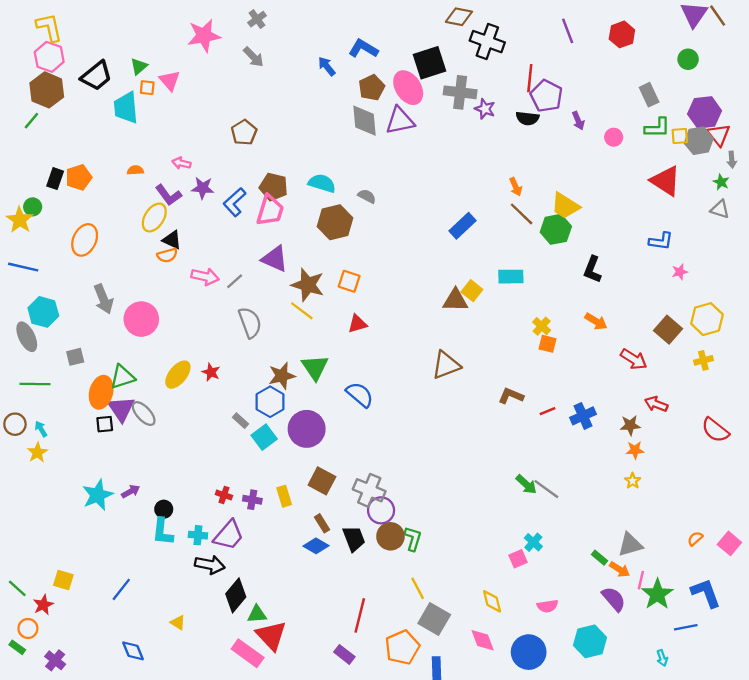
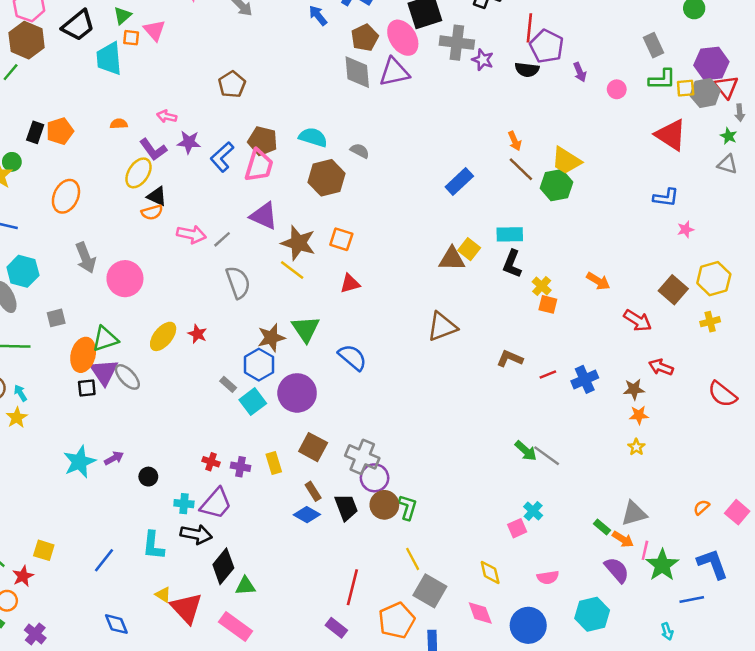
black L-shape: (592, 269) -> (512, 264), moved
cyan L-shape: (163, 532) -> (153, 545), moved
red triangle: (271, 636) -> (186, 608), moved

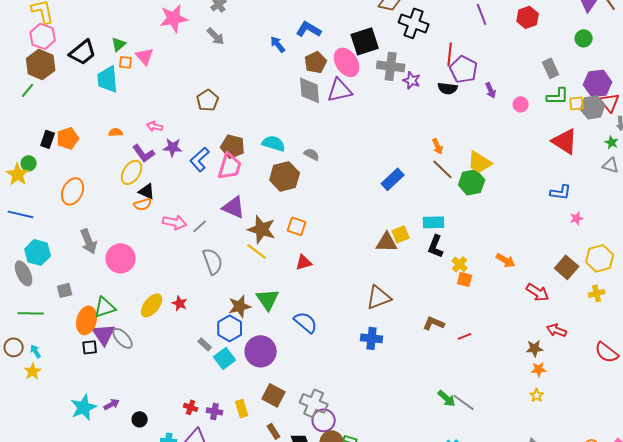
yellow square: (469, 249) -> (401, 234), turned 30
blue cross: (585, 379) -> (372, 338), moved, turned 30

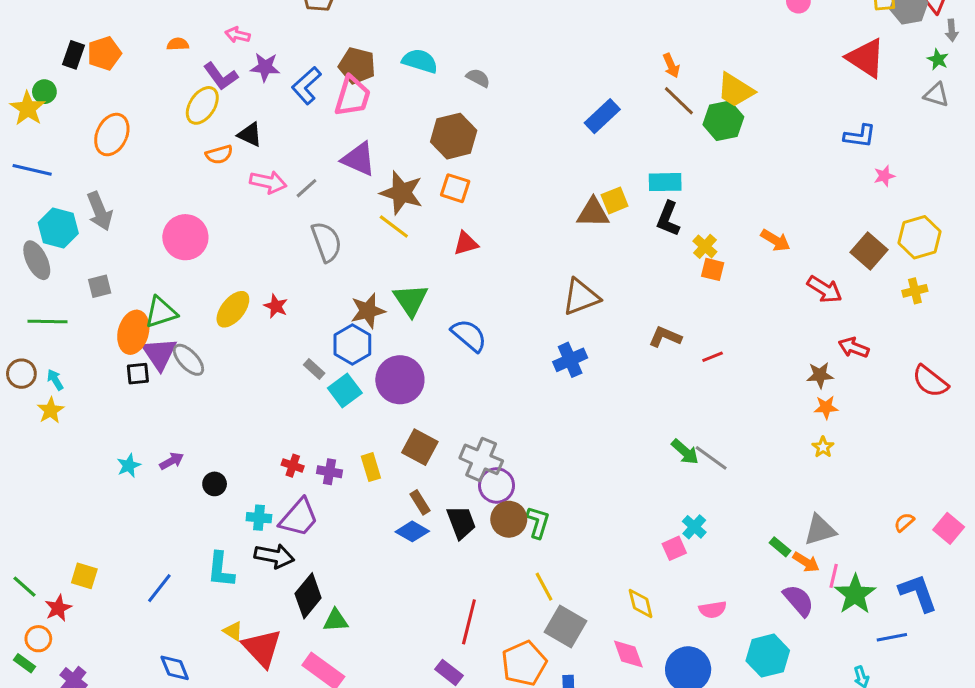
brown hexagon: (285, 176) -> (454, 136), moved
black triangle: (147, 191) -> (250, 135), moved
gray arrow: (89, 241) -> (100, 211), moved
blue cross: (372, 338) -> (570, 360), turned -30
cyan star: (84, 407) -> (129, 466), size x0.6

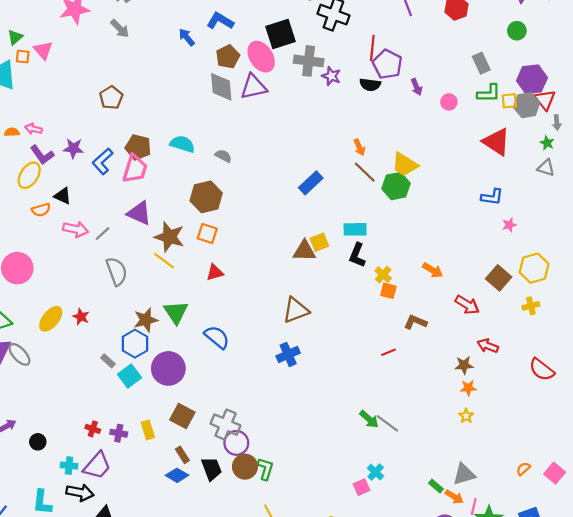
pink arrow: (238, 35) -> (33, 129), moved
brown L-shape: (665, 337) -> (415, 322), moved

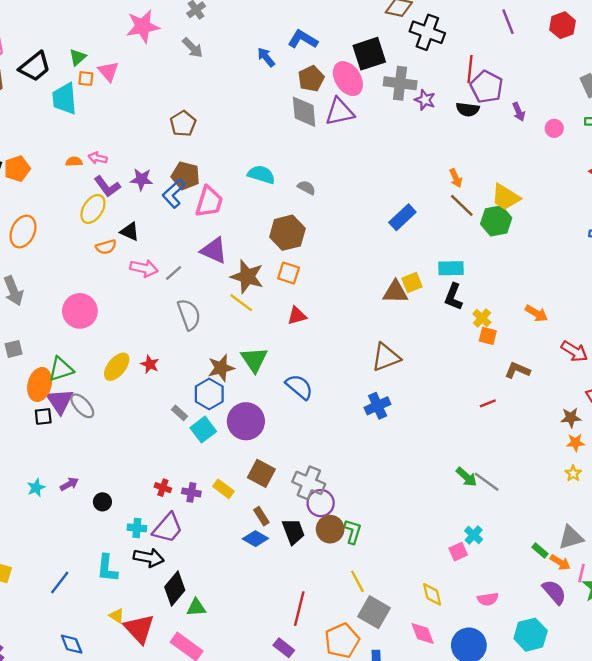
brown pentagon: (138, 147) -> (185, 176), moved
yellow rectangle: (148, 430) -> (223, 489), turned -36

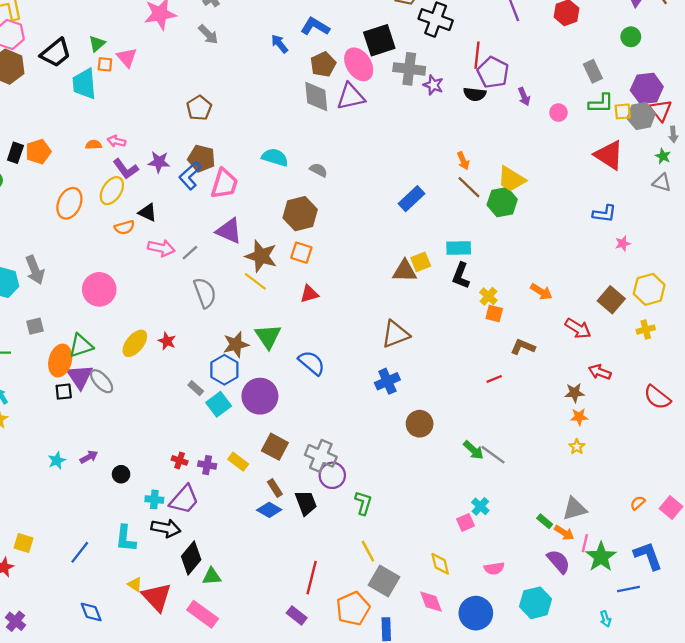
orange ellipse: (23, 232) -> (69, 203), moved
brown circle: (330, 529) -> (420, 424), moved

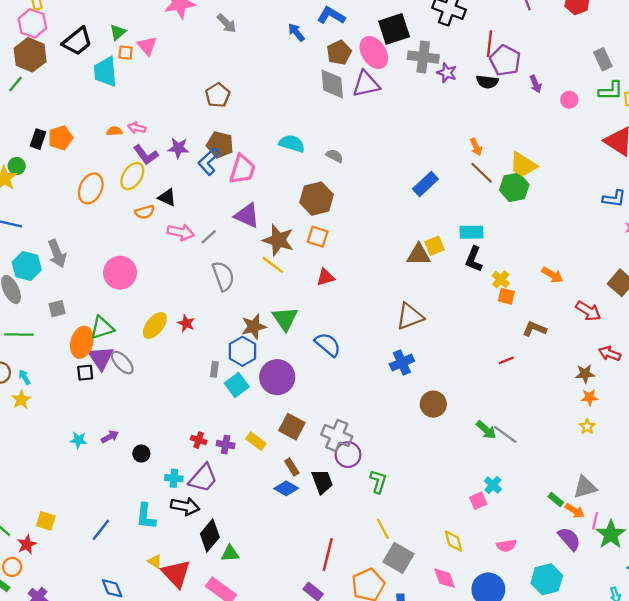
gray rectangle: (196, 388) -> (214, 369), turned 56
cyan star: (57, 460) -> (78, 440), turned 30

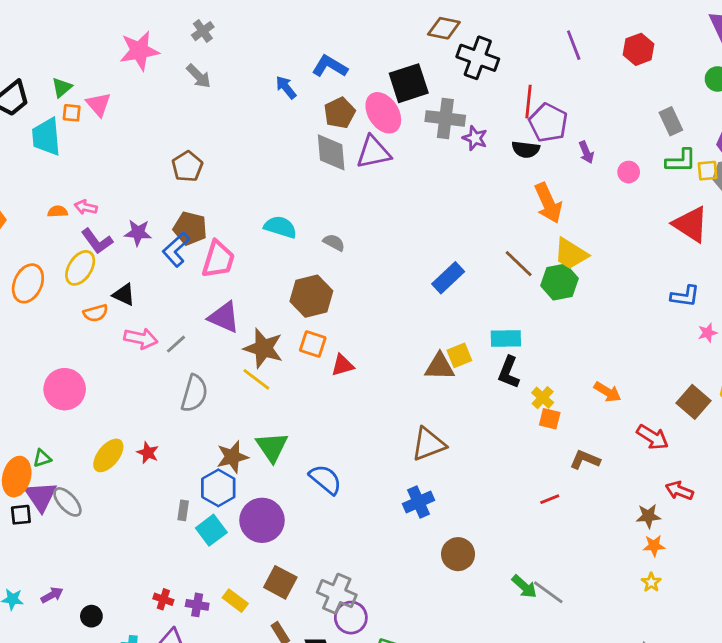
orange arrow: (476, 147) -> (548, 203), moved, size x1.8
gray semicircle: (223, 276) -> (194, 393), turned 36
red triangle: (326, 277) -> (342, 365), moved
green triangle: (102, 328) -> (42, 458), size x0.6

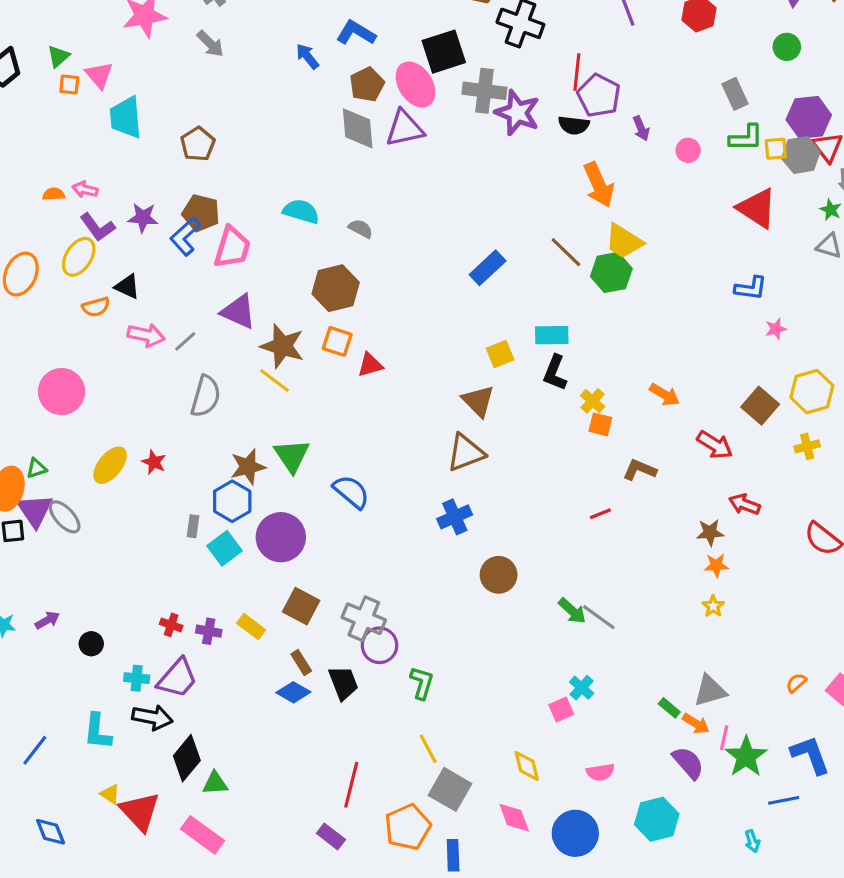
cyan trapezoid: (46, 137) -> (126, 117), moved
purple star: (475, 138) -> (517, 113), size x1.6
brown triangle: (440, 367) -> (478, 401), moved, turned 44

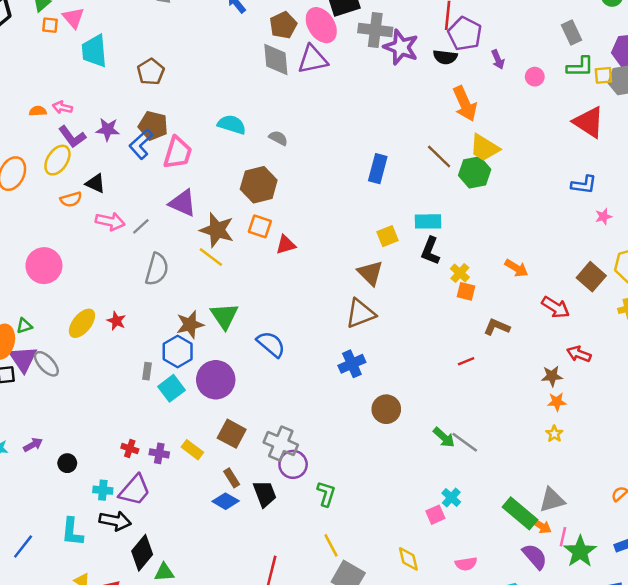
blue rectangle: (488, 268) -> (378, 169), turned -32
green rectangle: (669, 708) -> (520, 513), size x2.0

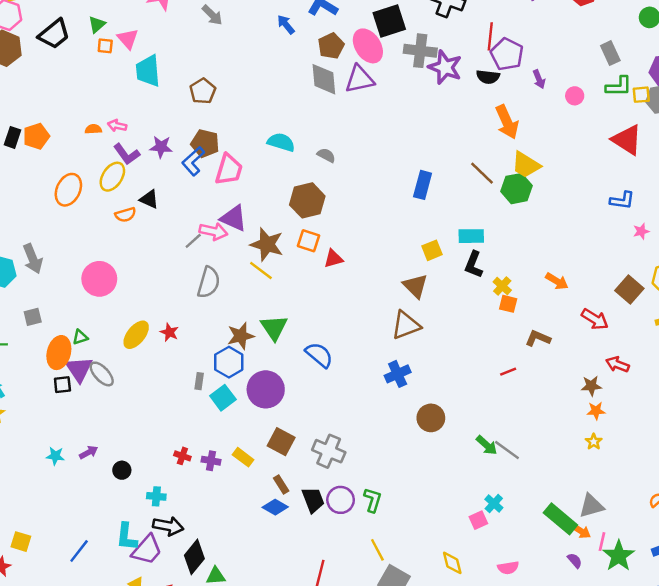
pink arrow: (110, 221) -> (213, 231), moved
purple circle: (293, 464) -> (341, 500), moved
purple trapezoid: (135, 490) -> (147, 550), moved
purple semicircle: (535, 556) -> (575, 561), size x0.6

